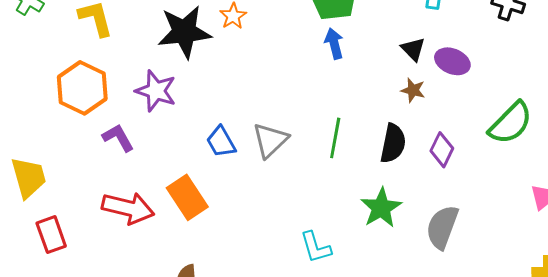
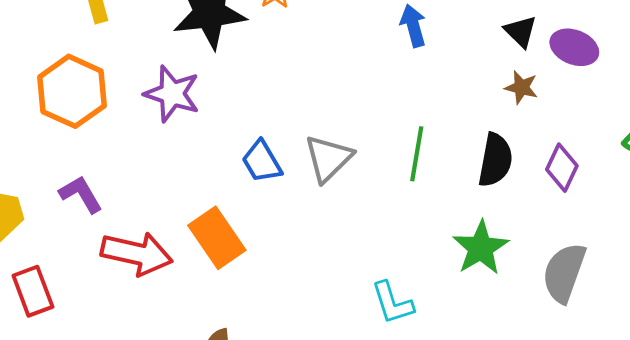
purple L-shape: (118, 138) -> (81, 194), moved

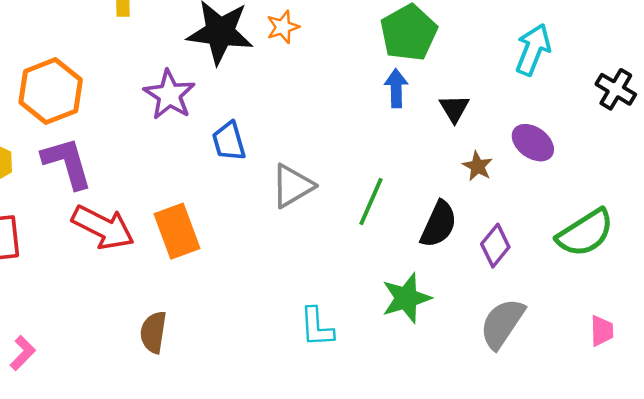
black triangle: (521, 31) -> (454, 108), moved
orange hexagon: (72, 91) -> (51, 91), moved
blue trapezoid: (262, 162) -> (229, 141), moved
purple L-shape: (81, 194) -> (67, 163), size x1.4
gray semicircle: (564, 273) -> (502, 324), moved

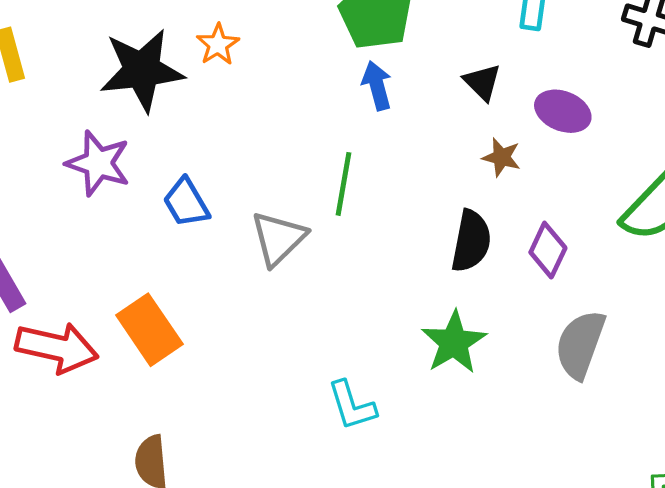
black triangle: (454, 108) -> (482, 82), moved
green line: (371, 201) -> (343, 184), moved

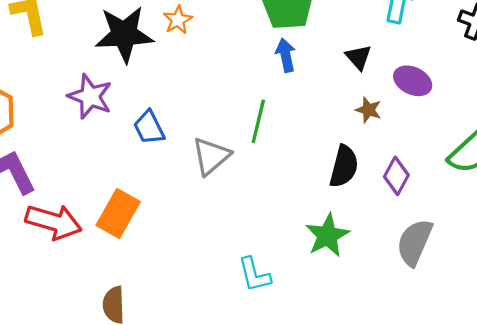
orange rectangle: (149, 330) -> (118, 213), turned 60

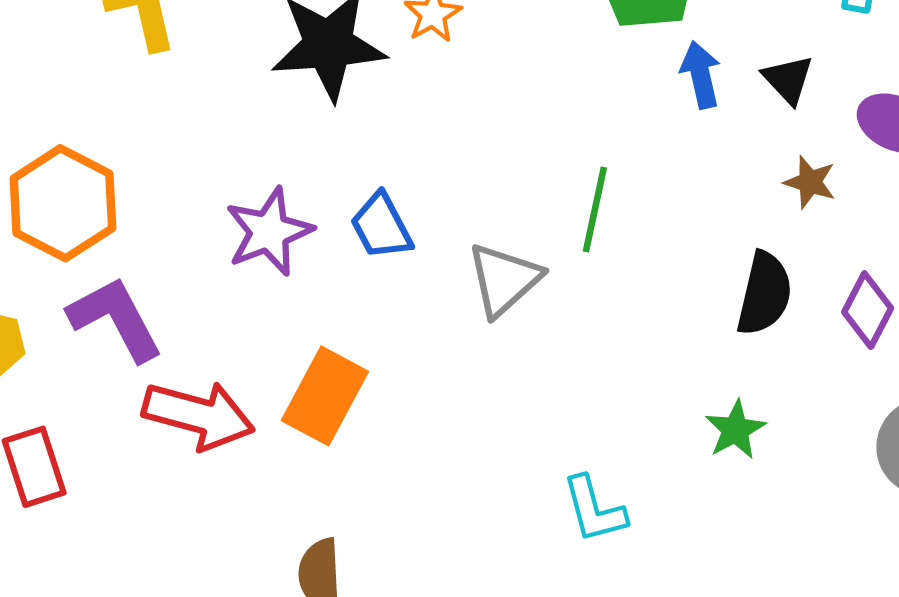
blue arrow: (286, 55) -> (701, 75), moved
purple star: (90, 97) -> (269, 232), moved, turned 30
green star: (327, 235) -> (735, 430), size x0.7

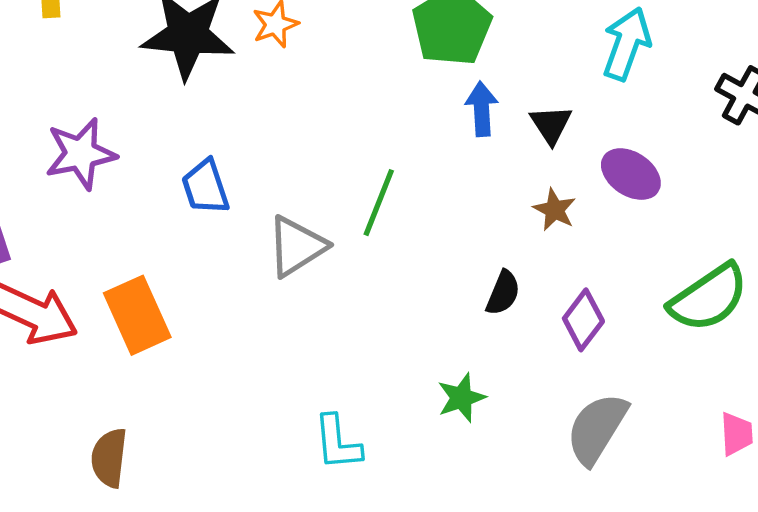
purple star: (269, 232) -> (81, 154), moved
black semicircle: (764, 294) -> (503, 293), size x0.7
orange rectangle: (325, 396) -> (137, 315), turned -62

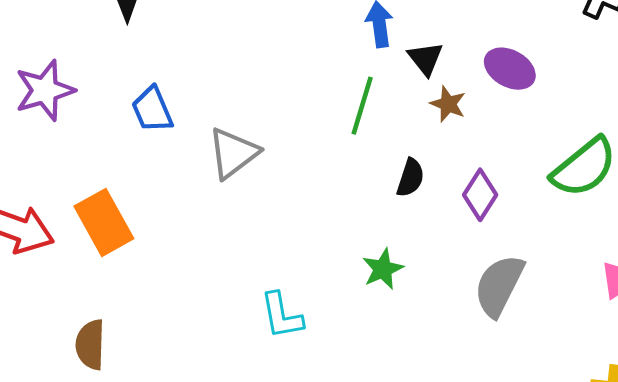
black triangle: (551, 125) -> (425, 59), moved
green line: (379, 203) -> (362, 106), moved

